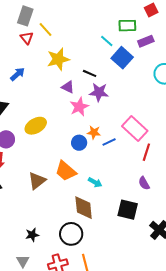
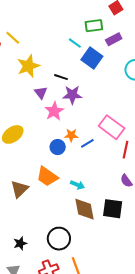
purple triangle: (68, 87) -> (41, 93), turned 32
brown diamond: (84, 208) -> (84, 209), moved

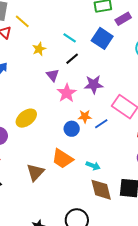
cyan line: (75, 43) -> (70, 38), moved
yellow star: (28, 66) -> (39, 49), size x0.6
black line: (61, 77) -> (72, 59), turned -56
purple star: (72, 95) -> (94, 84), moved

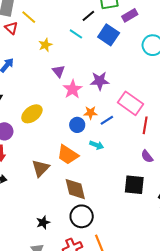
black line: (72, 59) -> (88, 16), moved
cyan arrow: (93, 166) -> (97, 145), moved
brown diamond: (101, 190) -> (75, 189), moved

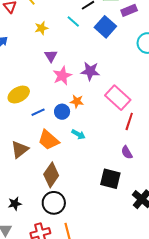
blue line: (107, 120) -> (38, 112), moved
brown diamond: (75, 189) -> (51, 175), turned 40

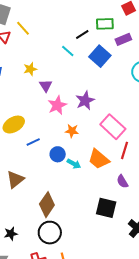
yellow star: (41, 28) -> (30, 69), moved
purple star: (90, 71) -> (85, 100), turned -30
blue circle: (62, 112) -> (58, 154), moved
orange trapezoid: (49, 140) -> (99, 159), moved

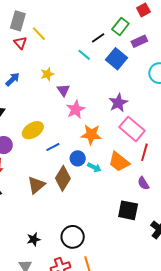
green rectangle: (105, 24) -> (120, 26), turned -48
purple star: (85, 100) -> (118, 103), moved
orange star: (72, 131) -> (91, 135), size x1.5
brown diamond: (47, 205) -> (63, 178), moved

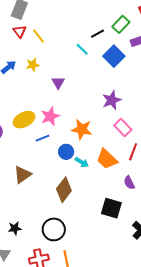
yellow line: (39, 34) -> (39, 36), moved
yellow star: (47, 74) -> (33, 65), moved
pink star: (76, 109) -> (50, 116), moved
pink rectangle: (132, 129) -> (123, 127), size x0.7
brown diamond: (63, 178) -> (64, 190), moved

